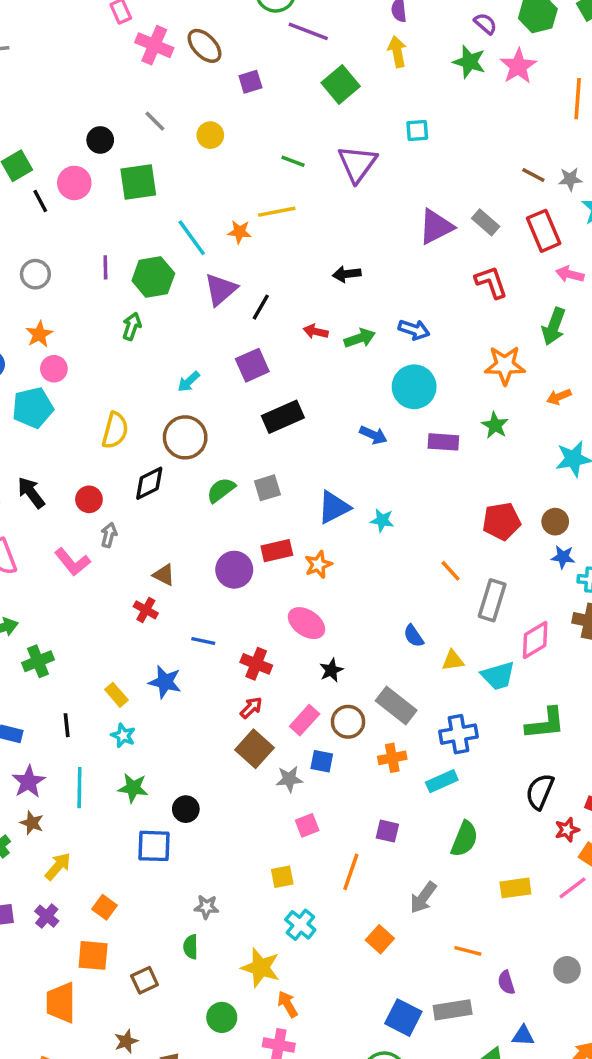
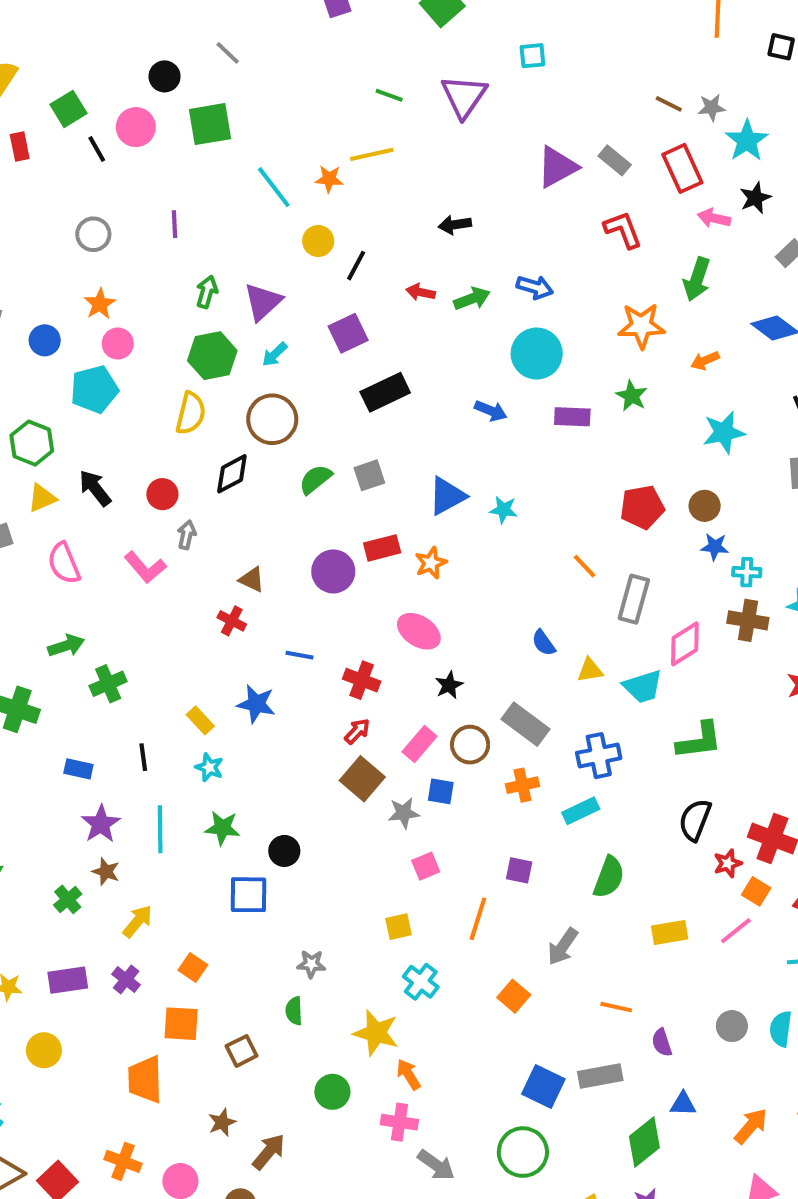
yellow circle: (210, 135) -> (318, 241), moved
green hexagon: (153, 277) -> (212, 356), moved
purple triangle: (221, 289) -> (263, 302), moved

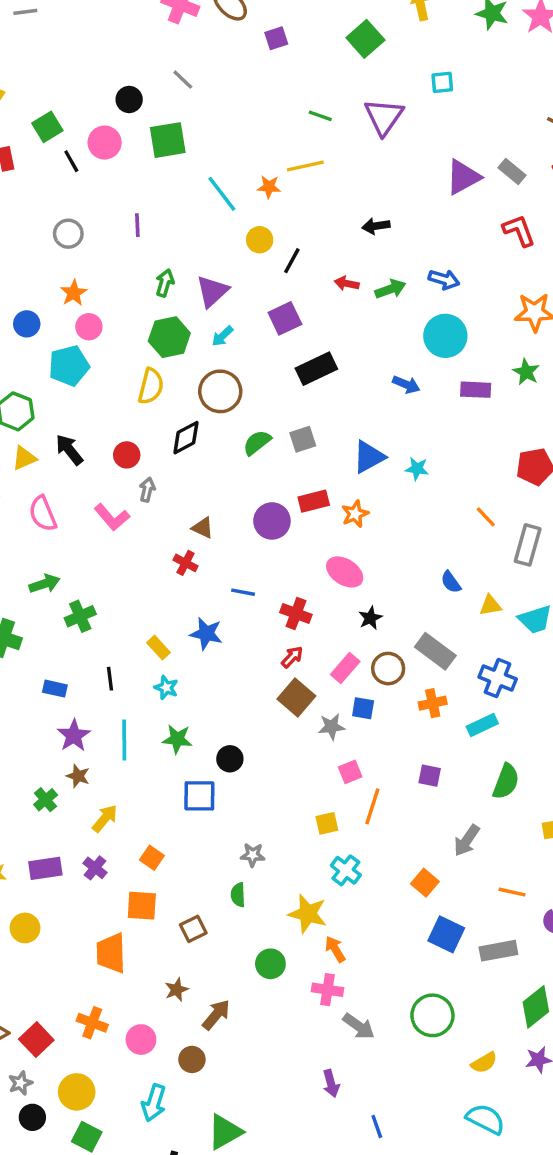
blue cross: (599, 756) -> (498, 678), turned 33
orange line: (478, 919) -> (372, 806), moved
blue square: (543, 1086) -> (446, 934), moved

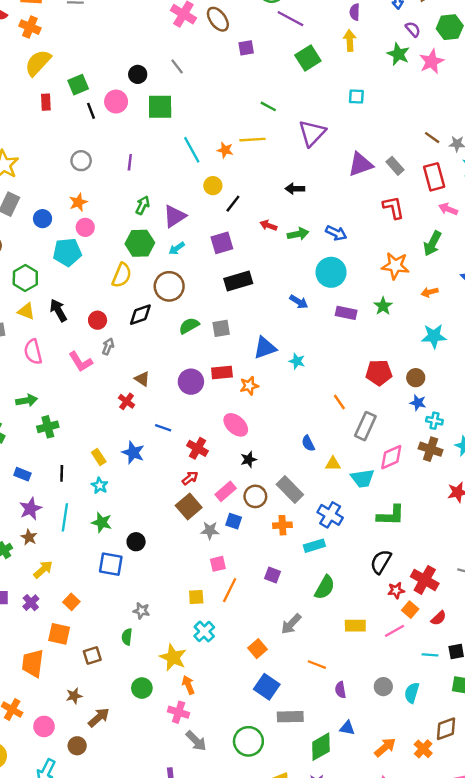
purple triangle: (384, 117) -> (312, 133), moved
yellow triangle: (24, 458) -> (26, 311), turned 36
gray rectangle: (498, 951) -> (290, 717), moved

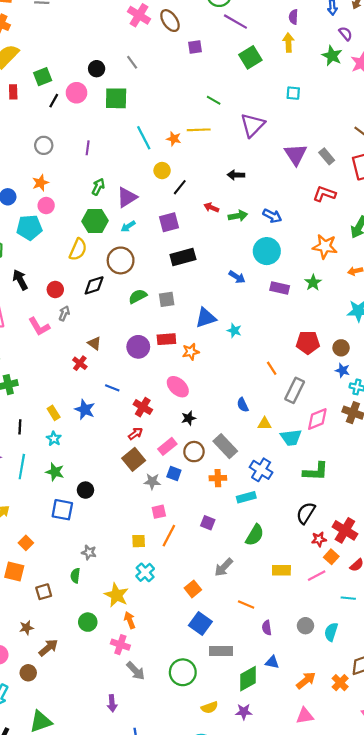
black line: (91, 111) -> (54, 101), turned 48
purple triangle: (361, 164) -> (296, 154), turned -45
red L-shape: (393, 207) -> (324, 194), turned -60

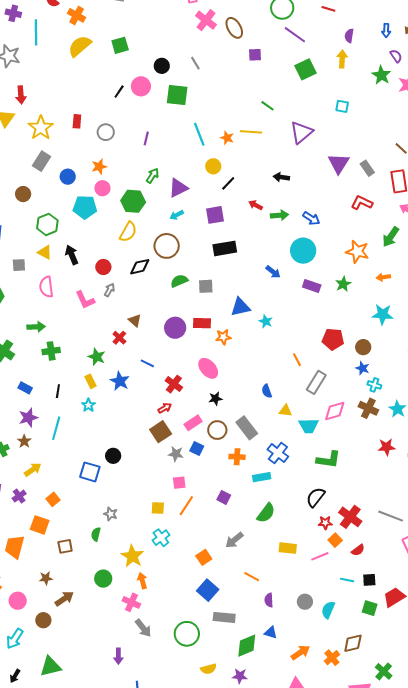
green square: (43, 77) -> (120, 45), moved
red rectangle: (13, 92) -> (77, 121), moved
green hexagon: (95, 221) -> (133, 201), moved
green star: (55, 472) -> (97, 357), moved

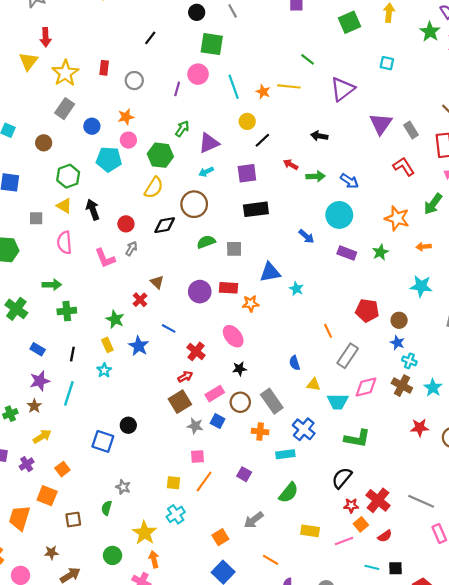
pink circle: (141, 86) -> (198, 74), moved
red L-shape: (362, 203) -> (404, 167), turned 30

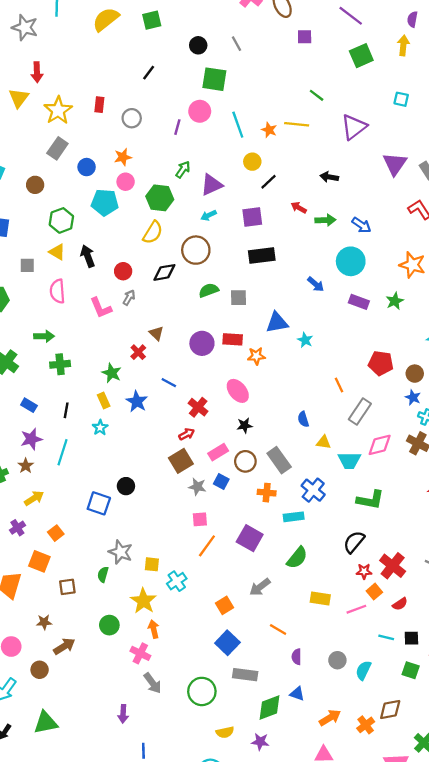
purple square: (244, 474) -> (250, 538), size x1.6
yellow square: (174, 483) -> (152, 564), moved
gray star: (123, 487) -> (121, 552), size x1.5

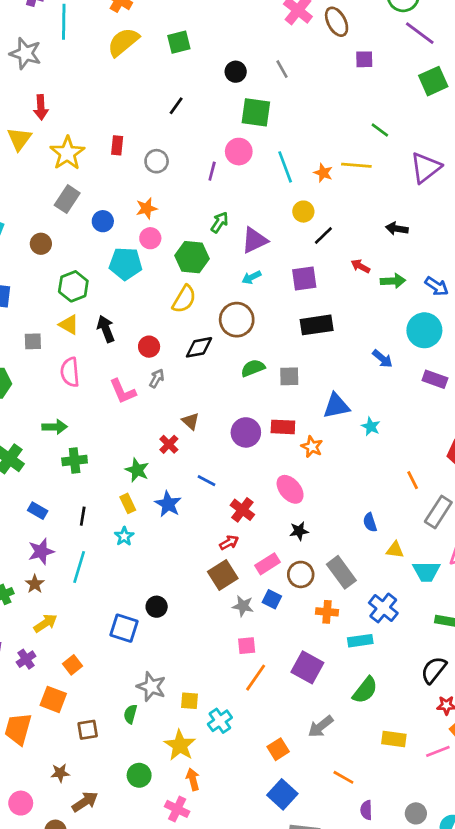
orange star: (256, 356) -> (312, 447), turned 30

